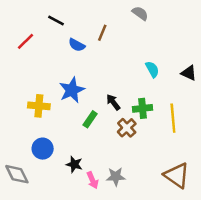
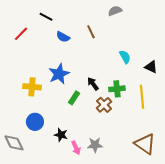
gray semicircle: (140, 13) -> (115, 11), turned -56
brown line: (102, 33) -> (91, 32), moved, turned -48
black triangle: (189, 73) -> (151, 67), moved

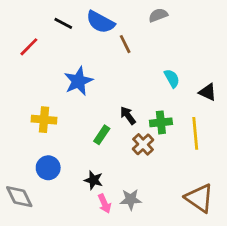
blue semicircle: (63, 37) -> (100, 22), moved, size x1.5
blue star: (59, 74) -> (78, 81), moved
black star: (61, 135) -> (94, 180), moved

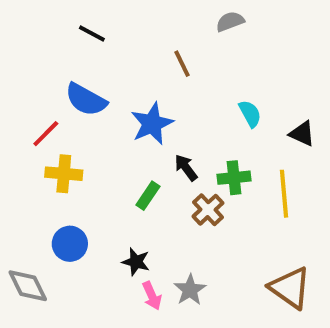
blue semicircle: (100, 22) -> (86, 100), moved
red line: (29, 47) -> (46, 134), moved
blue star: (78, 81) -> (152, 124), moved
gray star: (131, 199) -> (190, 290), turned -30

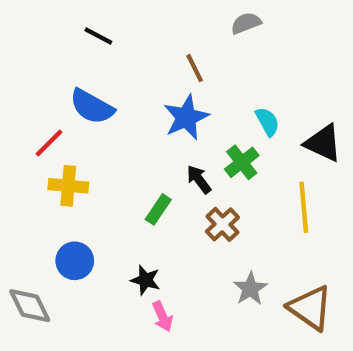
blue star: (152, 124) -> (186, 117), moved
black triangle: (302, 134) -> (323, 143), size x1.4
green cross: (234, 178) -> (242, 162), moved, turned -32
gray star: (190, 290) -> (250, 289), moved

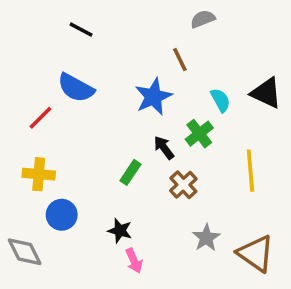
brown line: (195, 68) -> (180, 60), moved
black triangle: (323, 143) -> (266, 93), moved
yellow cross: (68, 186) -> (39, 174), moved

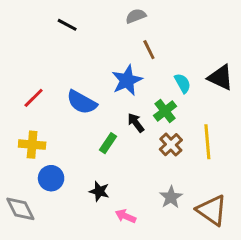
gray semicircle: (203, 19) -> (136, 16), moved
blue semicircle: (76, 88) -> (82, 102), moved
brown cross: (183, 185) -> (171, 145), moved
pink arrow: (134, 261) -> (126, 216), moved, turned 138

